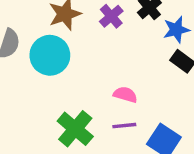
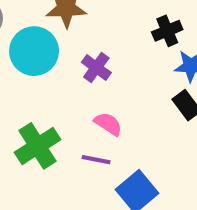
purple cross: (111, 16) -> (96, 67), moved, turned -30

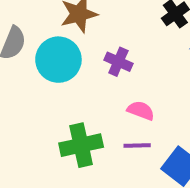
green cross: (38, 146) -> (81, 145), turned 33

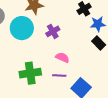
purple cross: (118, 62) -> (53, 31), turned 32

